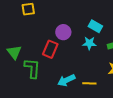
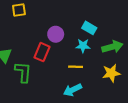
cyan arrow: (66, 80) -> (72, 90), moved
yellow line: (89, 83) -> (76, 67), moved

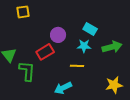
red rectangle: (42, 52) -> (45, 52), turned 36
yellow star: (111, 73) -> (114, 85), moved
cyan arrow: (72, 90) -> (63, 88), moved

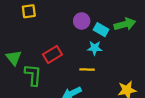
purple circle: (58, 35) -> (82, 21), moved
green arrow: (112, 47) -> (125, 24), moved

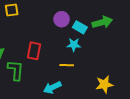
red rectangle: (53, 54) -> (34, 51), turned -48

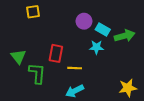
green arrow: (102, 22) -> (125, 36), moved
yellow line: (67, 65) -> (75, 68), moved

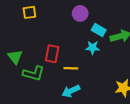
purple circle: (84, 21) -> (80, 13), moved
green L-shape: (37, 73) -> (34, 73), turned 100

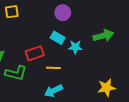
cyan rectangle: (99, 30) -> (58, 38), moved
red rectangle: (52, 54) -> (35, 53), turned 60

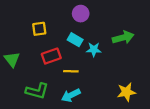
yellow square: (12, 12) -> (39, 29), moved
green L-shape: (16, 73) -> (37, 91), moved

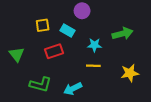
cyan rectangle: (75, 40) -> (67, 30), moved
yellow line: (71, 71) -> (93, 66), moved
yellow star: (126, 92) -> (130, 73), moved

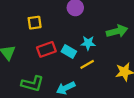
cyan rectangle: (67, 30) -> (69, 52), moved
yellow line: (93, 66) -> (87, 64), turned -32

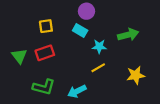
red rectangle: (46, 49) -> (45, 53), moved
cyan rectangle: (69, 52) -> (80, 30), moved

